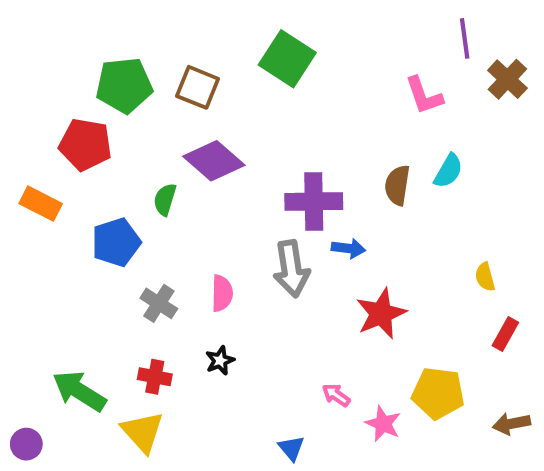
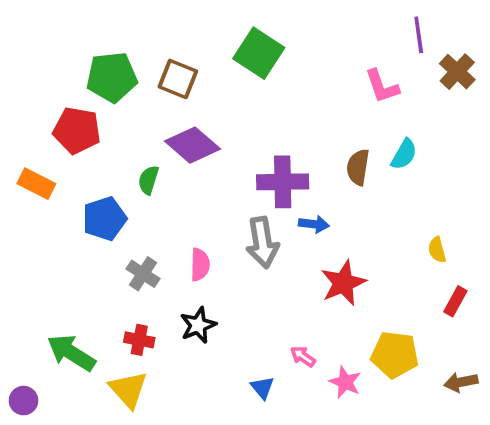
black star: (220, 361) -> (198, 325), size x1.4
blue triangle: (291, 448) -> (262, 388), moved

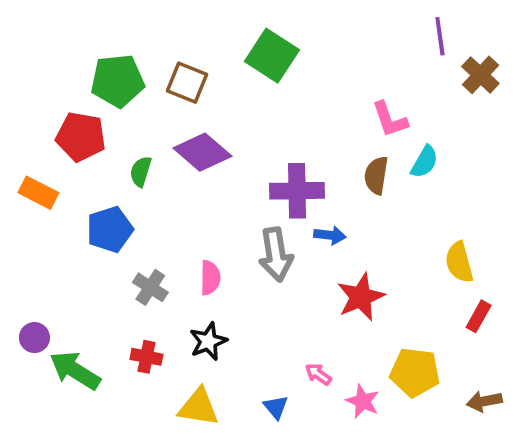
pink L-shape: (382, 86) -> (390, 119), moved
green semicircle: (148, 180) -> (141, 171), moved
yellow semicircle: (437, 250) -> (459, 262), size x1.5
yellow triangle: (128, 390) -> (199, 407), moved, turned -39
purple circle: (24, 401) -> (34, 338), moved

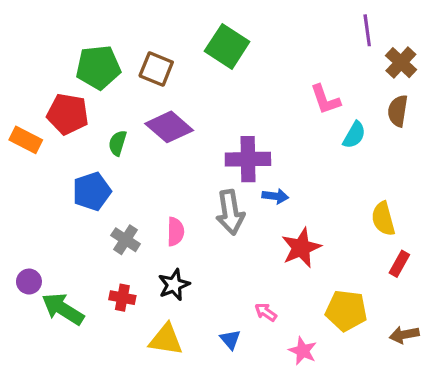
brown semicircle: (376, 175) -> (398, 111), moved
orange rectangle: (38, 193) -> (26, 140), moved
pink star: (363, 401) -> (303, 351), moved

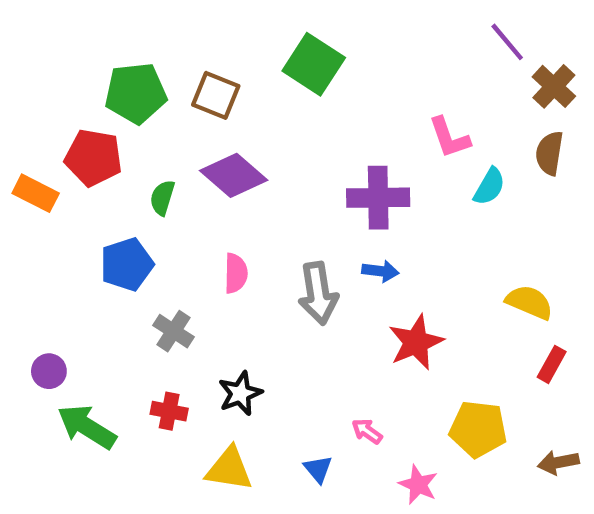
purple line: (367, 30) -> (507, 42), turned -32
purple cross: (248, 159) -> (378, 198), moved
yellow semicircle: (383, 219) -> (529, 302), turned 128
pink semicircle: (176, 232) -> (236, 273), moved
purple circle: (29, 282) -> (49, 371), moved

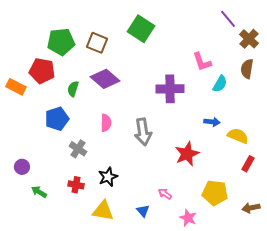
blue arrow: (380, 271) -> (212, 122), moved
green arrow: (87, 427) -> (39, 192), size x0.6

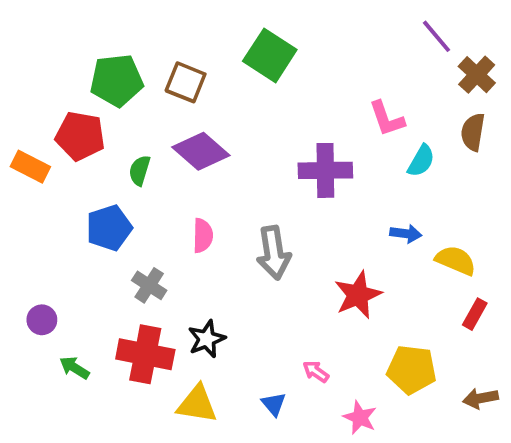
red cross: (76, 185) -> (145, 354), size x1.8

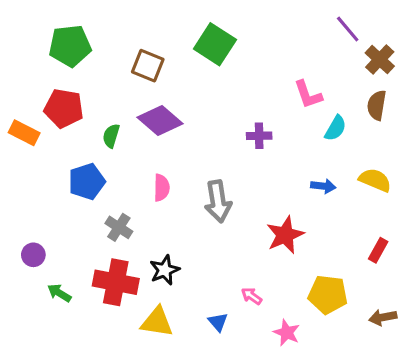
green pentagon: (117, 80) -> (70, 46), moved
purple cross: (325, 170) -> (259, 136), size x0.6
yellow semicircle: (456, 260) -> (375, 180), moved

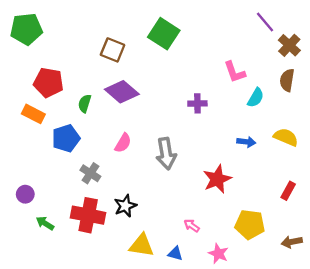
green pentagon: (70, 46) -> (26, 29), moved
orange rectangle: (24, 133) -> (33, 114), moved
pink semicircle: (162, 188) -> (123, 143), turned 30
yellow triangle: (157, 322) -> (142, 245), moved
blue triangle: (218, 322) -> (175, 254), moved, turned -35

